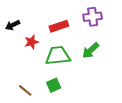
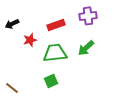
brown line: (25, 90) -> (12, 88), moved

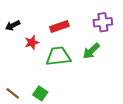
purple cross: (88, 16) -> (103, 22), moved
green square: (51, 81) -> (40, 93), moved, turned -32

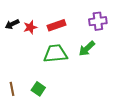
red star: (32, 42) -> (30, 27), moved
brown line: (13, 93) -> (12, 89), turned 40

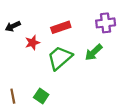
red star: (30, 27) -> (32, 43), moved
green trapezoid: (55, 54) -> (60, 58), turned -35

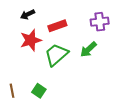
black arrow: (13, 26) -> (28, 14), moved
red star: (32, 43) -> (31, 40), size x1.5

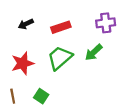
black arrow: (28, 14) -> (26, 24), moved
red star: (31, 40) -> (23, 63), moved

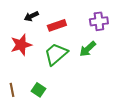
black arrow: (26, 24) -> (31, 16), moved
red star: (23, 63) -> (21, 45), moved

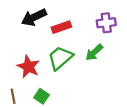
black arrow: (31, 16) -> (34, 17), size x1.6
red star: (21, 45) -> (28, 67), moved, turned -30

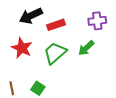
red star: (28, 67) -> (22, 48), moved

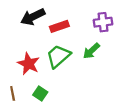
red star: (22, 48) -> (29, 64), moved

